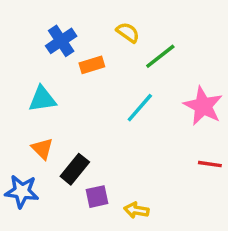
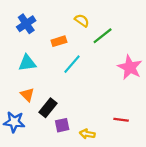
blue cross: (61, 41) -> (26, 24), moved
cyan line: (140, 108) -> (72, 64), moved
red line: (210, 164) -> (121, 120), moved

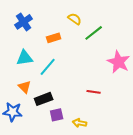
cyan line: (72, 64) -> (48, 67), moved
black rectangle: (48, 108) -> (44, 99), turned 30
red line: (121, 120) -> (94, 92), moved

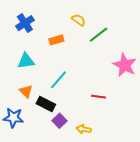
cyan line: (48, 67) -> (59, 80), moved
black rectangle: (44, 99) -> (46, 104), turned 48
purple square: (57, 115) -> (60, 121), turned -32

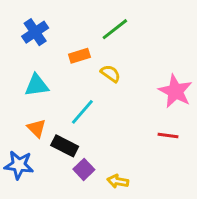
yellow semicircle: (78, 20) -> (110, 74), moved
green line: (98, 35) -> (115, 29), moved
red line: (98, 97) -> (168, 135), moved

